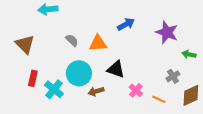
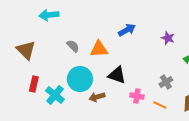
purple star: (167, 32) -> (168, 38), size x0.6
gray cross: (173, 76) -> (166, 82), moved
pink cross: (136, 90) -> (137, 96), turned -32

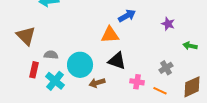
gray semicircle: (73, 46) -> (51, 55), moved, turned -40
orange triangle: (99, 49) -> (110, 35), moved

